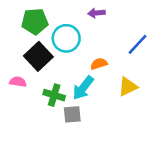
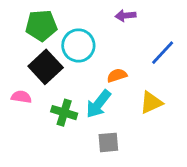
purple arrow: (96, 13) -> (125, 16), moved
gray square: (72, 114) -> (108, 142), moved

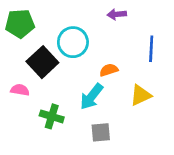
green pentagon: (41, 26) -> (20, 24), moved
blue line: (163, 53) -> (151, 49), turned -40
green cross: (64, 113) -> (52, 116), moved

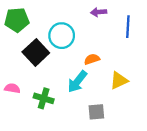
blue line: (151, 49) -> (128, 27), moved
pink semicircle: (20, 90) -> (12, 88), moved
gray square: (101, 132) -> (96, 112), moved

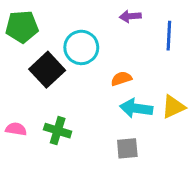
yellow triangle: (119, 80) -> (173, 107), moved
cyan arrow: (77, 82) -> (136, 108), moved, turned 60
pink semicircle: (12, 88) -> (16, 129), moved

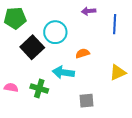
cyan arrow: (136, 108) -> (63, 72), moved

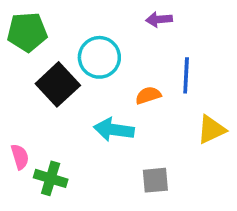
blue line: (115, 24) -> (186, 75), moved
pink semicircle: (11, 88) -> (20, 157), turned 64
green cross: (39, 89) -> (51, 178), moved

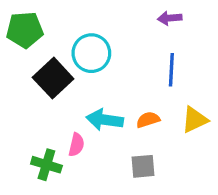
purple arrow: (159, 19) -> (170, 18), moved
orange semicircle: (148, 95) -> (148, 120), moved
pink semicircle: (20, 157) -> (76, 145), moved, turned 30

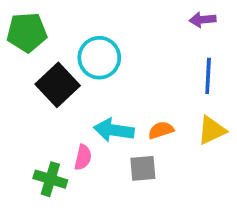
purple arrow: (170, 18) -> (203, 20), moved
blue line: (171, 70) -> (208, 76), moved
gray square: (143, 166) -> (143, 168), moved

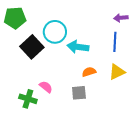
purple arrow: (203, 20) -> (121, 18), moved
cyan arrow: (114, 130) -> (78, 47), moved
pink semicircle: (83, 157) -> (46, 87), turned -64

